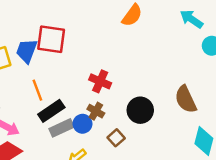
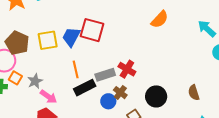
brown semicircle: (186, 99) -> (194, 93), size x0.7
gray rectangle: (62, 128) -> (105, 75), moved

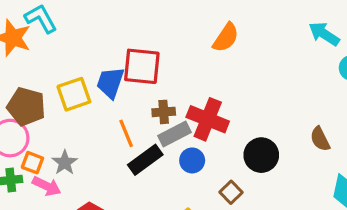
orange semicircle: (160, 19) -> (226, 38), moved
red cross: (127, 69) -> (208, 119), size x1.4
brown cross: (120, 93) -> (164, 112), moved, turned -32
pink arrow: (48, 97) -> (47, 186), moved
blue circle: (108, 101) -> (192, 160), moved

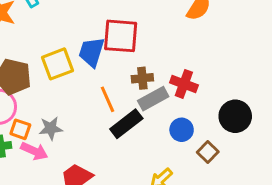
red cross: (208, 119) -> (184, 84), size x0.7
blue circle: (192, 160) -> (182, 130), moved
gray star: (65, 163) -> (51, 128), turned 30

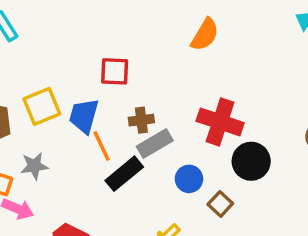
red square: (121, 36) -> (115, 71), size x0.7
blue trapezoid: (92, 52) -> (84, 116), moved
red cross: (184, 84) -> (220, 122), moved, size x1.4
gray star: (51, 128) -> (34, 166), moved

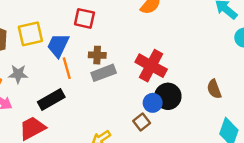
black rectangle: (124, 174) -> (51, 99), moved
blue circle: (189, 179) -> (153, 103), moved

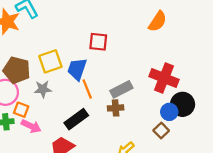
brown cross: (97, 55) -> (116, 108), moved
gray star: (18, 74) -> (43, 89), moved

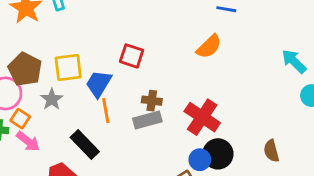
gray star: (43, 89) -> (52, 99), turned 30
brown cross: (116, 108) -> (152, 101), moved
black rectangle: (76, 119) -> (85, 145), turned 70

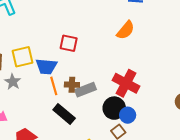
blue trapezoid: (99, 84) -> (46, 66), turned -110
brown cross: (152, 101) -> (72, 85), moved
black rectangle: (85, 145) -> (64, 114), moved
black circle: (218, 154) -> (114, 108), moved

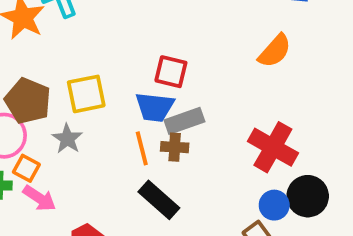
blue trapezoid: (46, 66) -> (155, 107), moved
gray rectangle: (85, 90) -> (184, 121), moved
black circle: (114, 108) -> (308, 196), moved

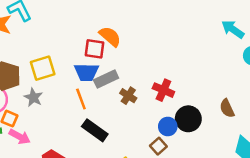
orange semicircle: (275, 51) -> (110, 36), moved, turned -85
brown cross: (175, 147) -> (128, 96), moved, turned 35
red cross: (273, 147) -> (163, 90), size x0.7

